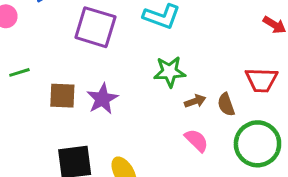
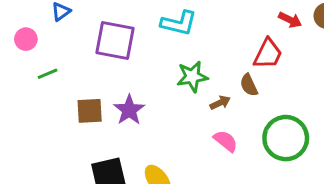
green line: (19, 72) -> (48, 74), moved
red trapezoid: (261, 80) -> (268, 54), moved, turned -60
brown semicircle: (226, 104) -> (249, 85), moved

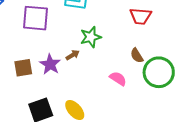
red trapezoid: (268, 54) -> (141, 16), turned 75
brown semicircle: (249, 85) -> (137, 55), moved
brown arrow: (220, 103) -> (73, 55), moved

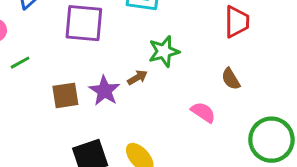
red trapezoid: (141, 16) -> (237, 22), turned -95
green circle: (159, 72) -> (271, 140), moved

